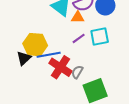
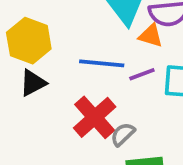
yellow hexagon: (35, 45) -> (29, 41), moved
blue line: (49, 55) -> (102, 63), moved

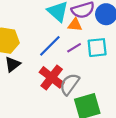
blue line: (102, 63) -> (50, 46), turned -40
gray semicircle: (123, 134) -> (70, 84), size x1.5

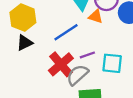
purple line: (74, 48) -> (87, 55), moved
cyan square: (97, 48) -> (112, 63), moved

